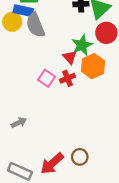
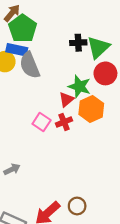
green star: (82, 45) -> (79, 86), turned -30
red triangle: (70, 57) -> (66, 99), turned 32

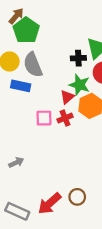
black cross: (78, 43) -> (78, 58), moved
blue rectangle: (17, 50) -> (21, 86), moved
pink square: (42, 122) -> (44, 118), turned -35

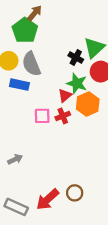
brown arrow: (16, 16) -> (35, 13), moved
black cross: (78, 58) -> (76, 57), turned 32

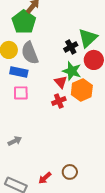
black cross: (76, 57) -> (71, 47), turned 32
red triangle: (65, 95) -> (61, 82), turned -32
pink square: (42, 116) -> (21, 93), moved
red arrow: (48, 199) -> (45, 178), size x0.6

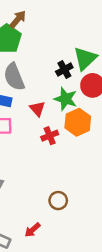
red triangle: (61, 82) -> (37, 109), moved
brown circle: (70, 172) -> (58, 201), moved

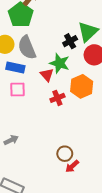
green star: (66, 99) -> (60, 63), moved
red arrow: (32, 230) -> (72, 166), moved

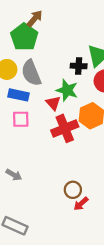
black cross: (70, 41) -> (79, 66), turned 32
red cross: (57, 98) -> (65, 128), size x1.6
gray arrow: (11, 140) -> (14, 175), turned 56

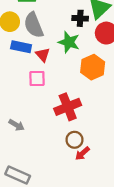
red triangle: (53, 103) -> (43, 55), moved
pink square: (21, 119) -> (37, 78), moved
red cross: (65, 128) -> (68, 107), moved

